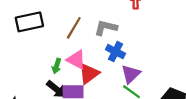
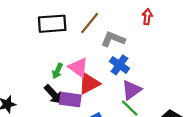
black rectangle: (29, 22) -> (52, 24), moved
brown line: (74, 28) -> (90, 23), moved

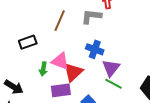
black rectangle: (52, 24) -> (28, 42), moved, size x0.7
gray L-shape: (113, 39) -> (91, 16), moved
black arrow: (54, 94) -> (14, 87), moved

